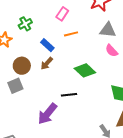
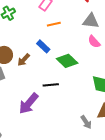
blue rectangle: (47, 45) -> (43, 46), moved
brown arrow: (47, 63) -> (24, 60), moved

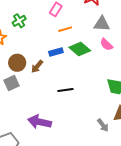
blue rectangle: (43, 46) -> (56, 52), turned -56
green diamond: (67, 61) -> (80, 49), moved
purple arrow: (29, 103) -> (39, 122), moved, turned 65

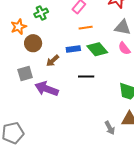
brown circle: (17, 63) -> (33, 43), moved
black line: (65, 90) -> (86, 77), moved
purple arrow: (39, 122) -> (47, 89), moved

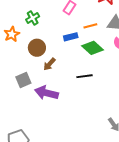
orange line: (86, 28) -> (90, 26), moved
brown circle: (33, 43) -> (37, 48), moved
blue rectangle: (73, 49) -> (71, 37), moved

